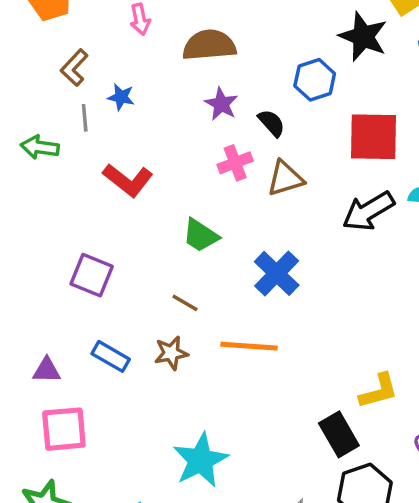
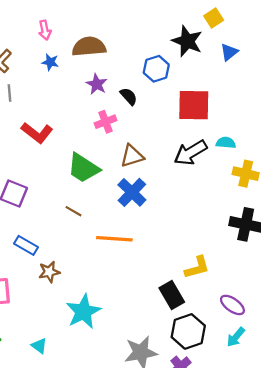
blue star: (121, 97) -> (50, 62), moved
brown triangle: (285, 178) -> (132, 156), moved
green trapezoid: (201, 235) -> (83, 168), size x1.4
brown star: (171, 353) -> (49, 272), moved

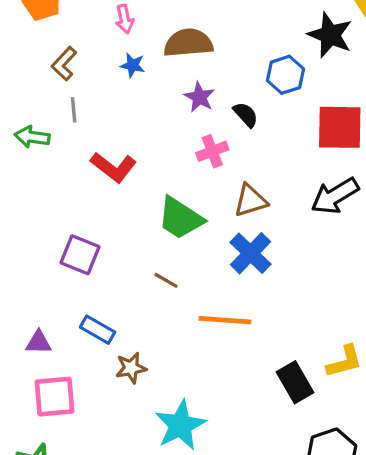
black rectangle: (172, 295) -> (295, 382), moved

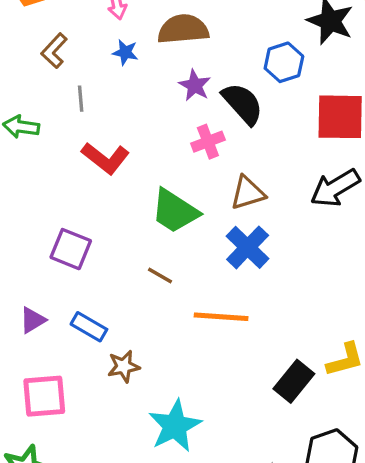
gray line: (74, 110) -> (81, 99), moved
black semicircle: (246, 115) -> (243, 104), size x1.6
purple triangle: (39, 342) -> (33, 320), moved, turned -32
black rectangle: (295, 382) -> (294, 381), turned 69

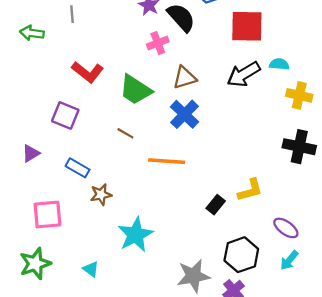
red L-shape: (105, 158) -> (88, 72), moved
purple triangle: (33, 320) -> (31, 153), moved
black rectangle: (294, 381) -> (216, 205), size x0.7

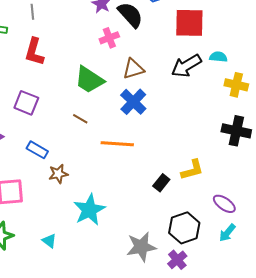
red L-shape: (88, 72) -> (34, 52), moved, turned 68

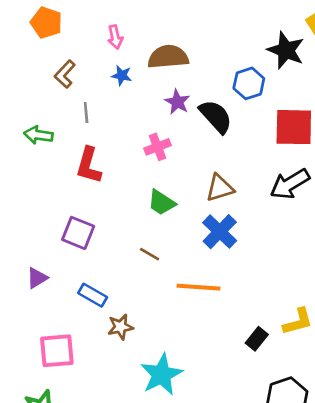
pink cross: (109, 38) -> (158, 147), moved
green trapezoid: (89, 80) -> (161, 202), size x0.7

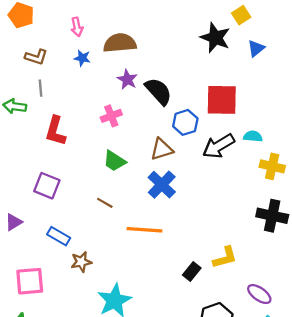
brown L-shape: (65, 74) -> (36, 57), turned -115
blue hexagon: (249, 83) -> (185, 122), moved
gray line: (86, 112) -> (40, 88), moved

